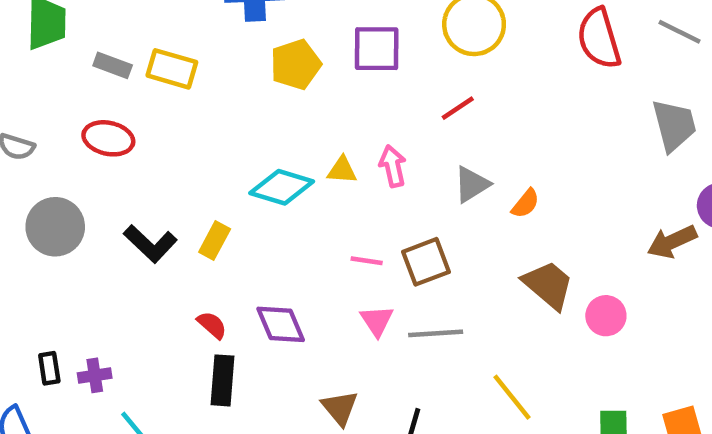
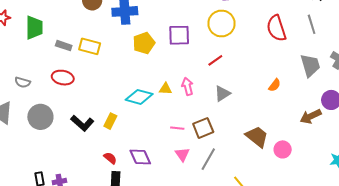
gray line: (679, 32) -> (312, 24), turned 48
orange semicircle: (525, 204) -> (275, 85), moved
gray line: (436, 333) -> (208, 159), turned -55

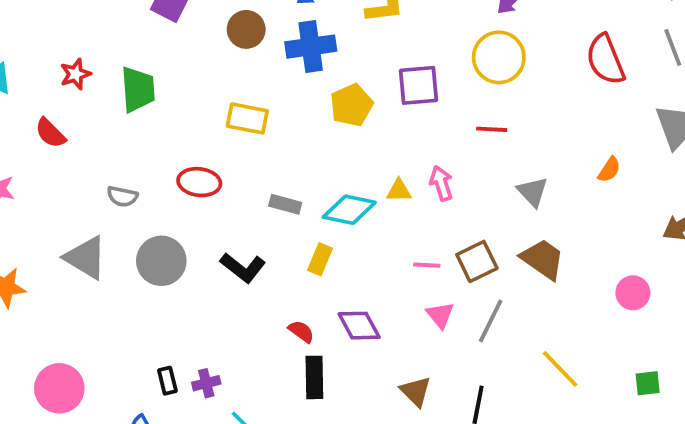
gray rectangle: (64, 46) -> (285, 204), moved
red line: (215, 60) -> (492, 129), turned 42
gray triangle: (222, 94) -> (533, 192), moved, turned -36
yellow rectangle: (110, 121) -> (320, 259), moved
brown trapezoid: (257, 137) -> (543, 259), moved

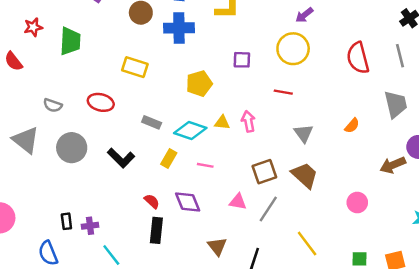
purple square: (419, 85) -> (242, 60), size x0.7
yellow pentagon: (351, 105) -> (199, 84), moved
pink line: (427, 265) -> (205, 165), moved
pink triangle: (440, 315) -> (238, 202), turned -48

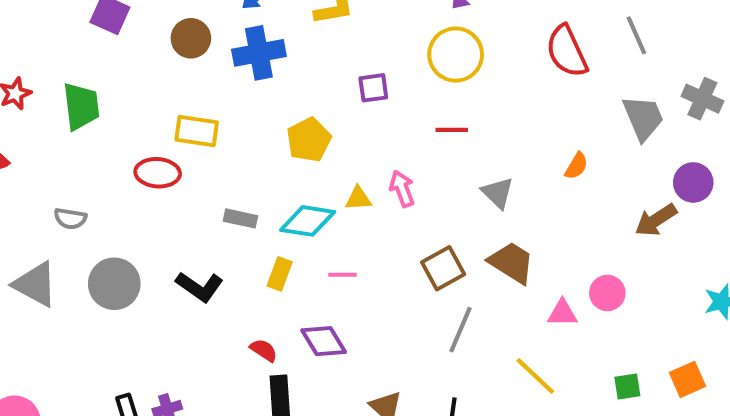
red ellipse: (101, 102) -> (158, 173), moved
pink triangle: (238, 202) -> (562, 313), moved

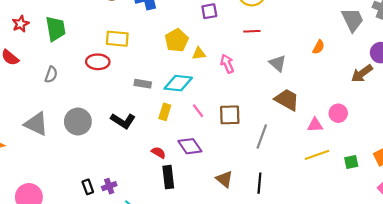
yellow triangle: (358, 198) -> (199, 53), moved
gray semicircle: (70, 219) -> (51, 75), moved, turned -77
brown square: (443, 268) -> (230, 115), moved, turned 30
pink line: (342, 275) -> (198, 111), turned 56
yellow line: (535, 376) -> (317, 155), moved, turned -60

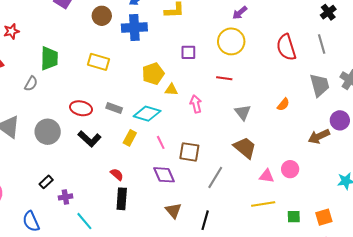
green trapezoid: (56, 29) -> (49, 58), moved
red ellipse: (98, 62) -> (81, 108), moved
purple diamond: (190, 146) -> (164, 175), moved
black rectangle: (88, 187) -> (46, 182), moved, turned 56

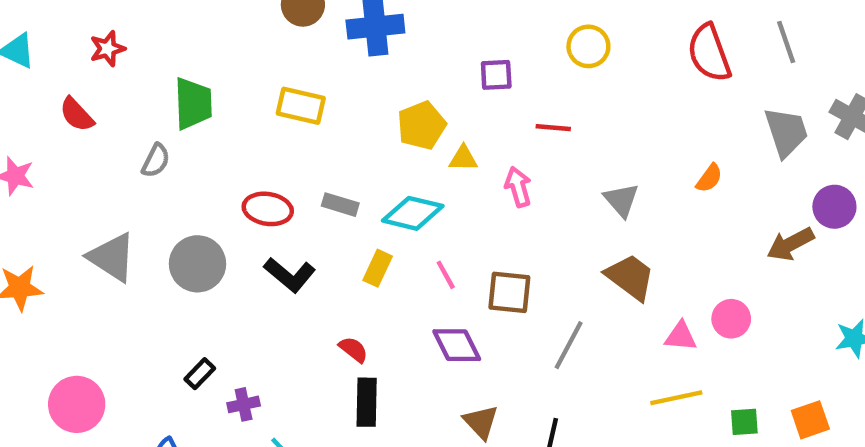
yellow circle: (231, 41) -> (588, 46), size x0.7
red line: (224, 78) -> (553, 128), moved

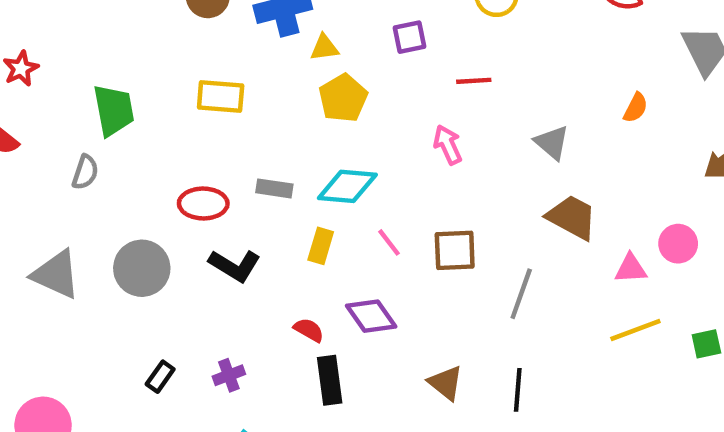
yellow triangle: (463, 158) -> (324, 48), moved
purple diamond: (457, 345) -> (371, 316), moved
purple cross: (244, 404) -> (229, 375), moved

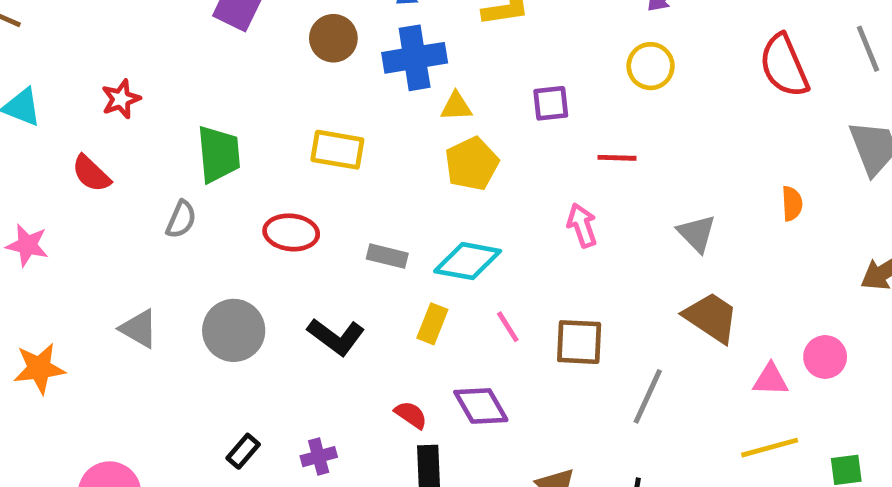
orange semicircle: (636, 108) -> (792, 204), turned -36
red ellipse: (203, 204) -> (291, 232), moved
gray triangle: (56, 274) -> (139, 329), size x0.7

